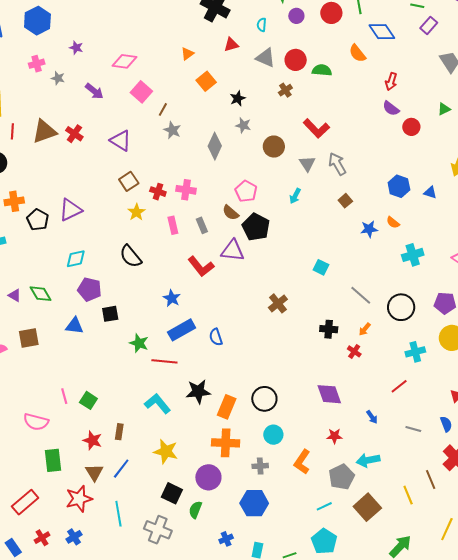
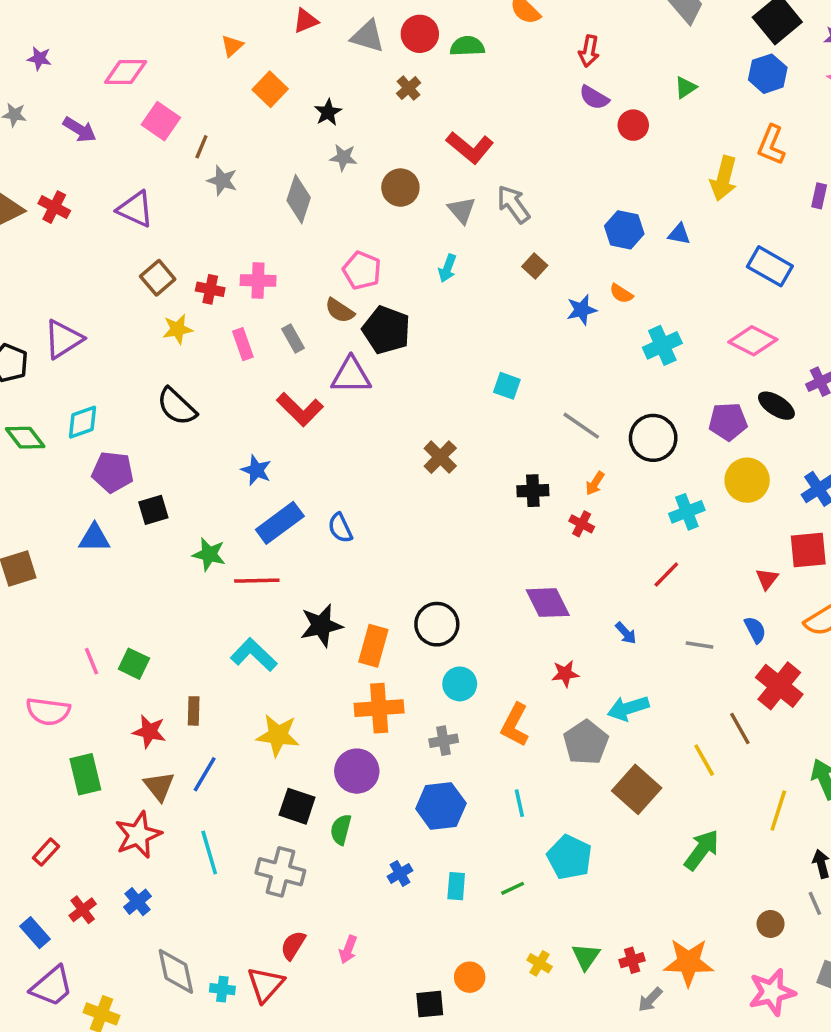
yellow star: (137, 212) -> (178, 329), turned 30
green diamond: (41, 294) -> (25, 438), moved
red rectangle: (25, 502) -> (46, 852), size x0.6
cyan line: (324, 506) -> (519, 803), moved, turned -70

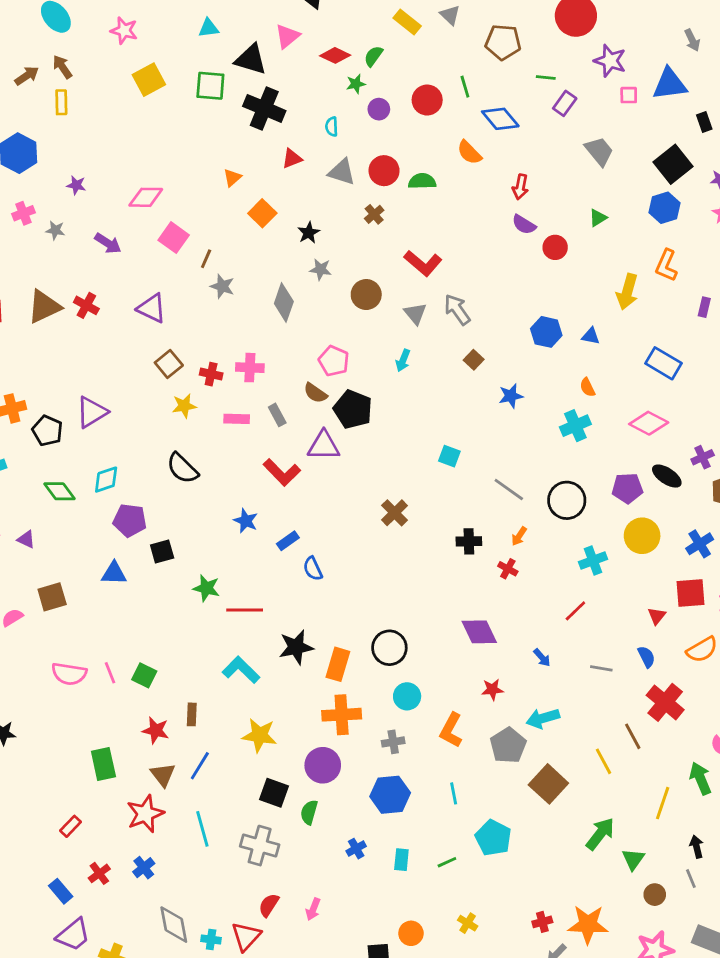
orange semicircle: (621, 293) -> (587, 387), moved, turned 30
pink rectangle: (243, 344) -> (237, 419), turned -70
blue rectangle: (280, 523) -> (288, 541), moved, size x0.6
pink semicircle: (48, 711) -> (69, 674), moved
green triangle: (586, 956) -> (633, 859), moved

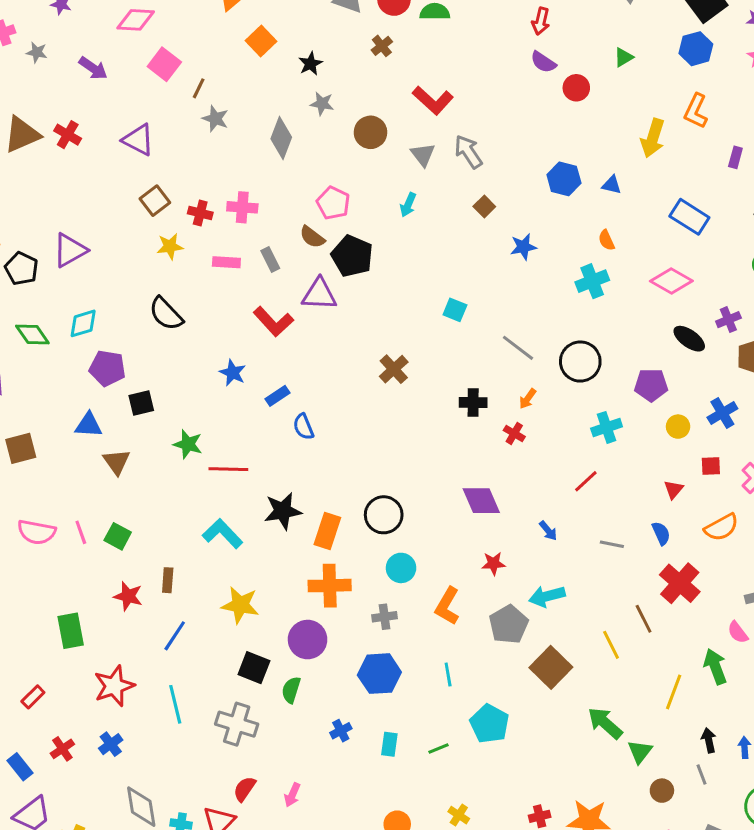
purple pentagon: (627, 488) -> (651, 385), moved
yellow circle: (642, 536) -> (678, 427), moved, size x0.6
red square: (690, 593) -> (711, 466), size x0.6
brown triangle: (163, 775) -> (117, 462), moved
green arrow: (600, 834) -> (605, 723), turned -88

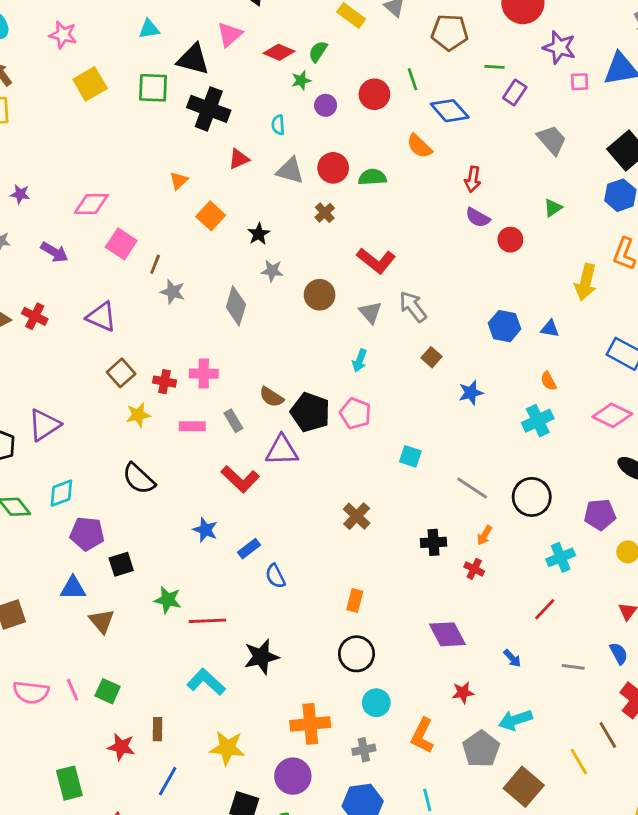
pink pentagon: (333, 203) -> (355, 413), moved
orange rectangle: (327, 531) -> (355, 600), moved, size x0.7

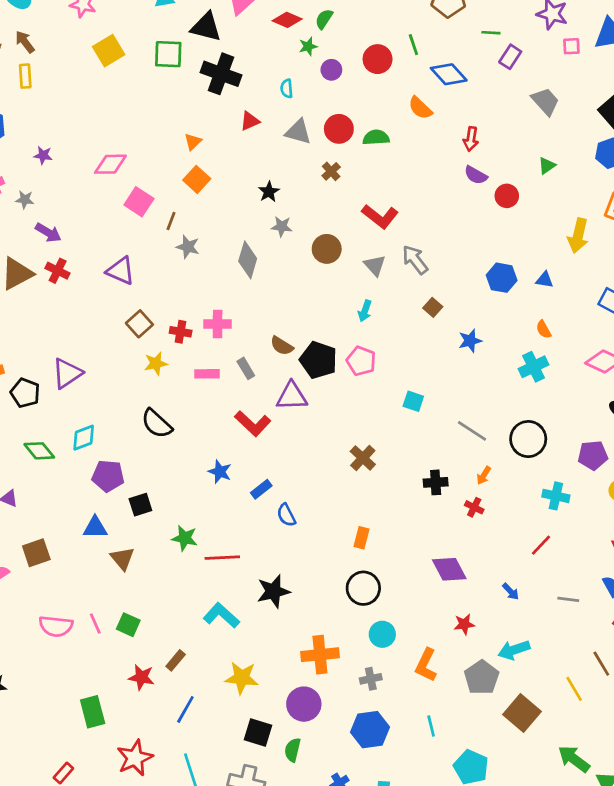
orange square: (211, 216) -> (197, 179), moved
purple arrow: (54, 252) -> (48, 233), moved
cyan cross: (561, 557) -> (556, 496), turned 35
brown rectangle: (157, 729) -> (176, 660), turned 40

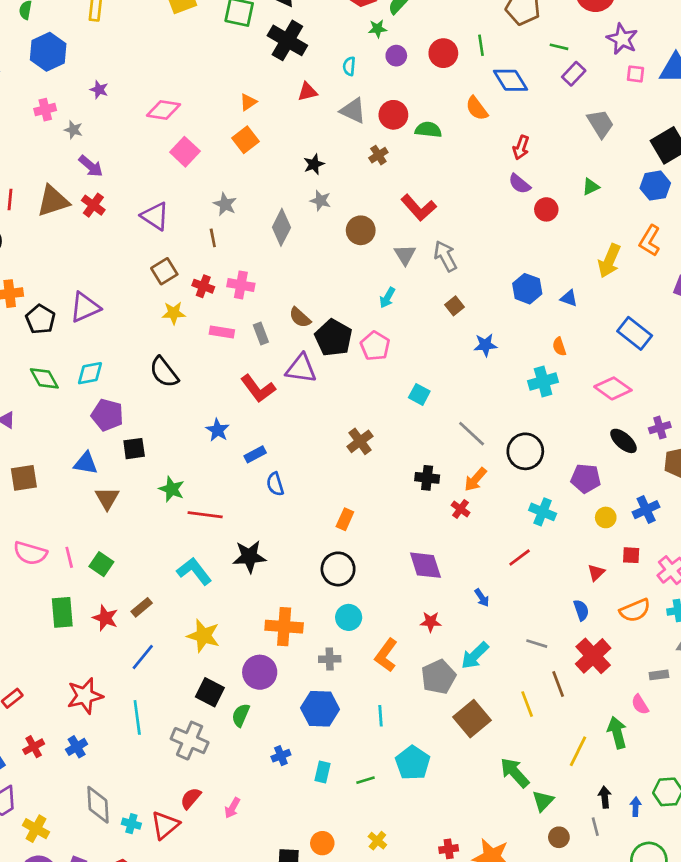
brown line: (171, 221) -> (213, 238), moved, turned -42
orange arrow: (484, 475) -> (475, 479), size x1.4
gray line: (568, 599) -> (537, 644), moved
cyan arrow: (514, 650) -> (475, 655), turned -36
green rectangle: (93, 712) -> (62, 612), moved

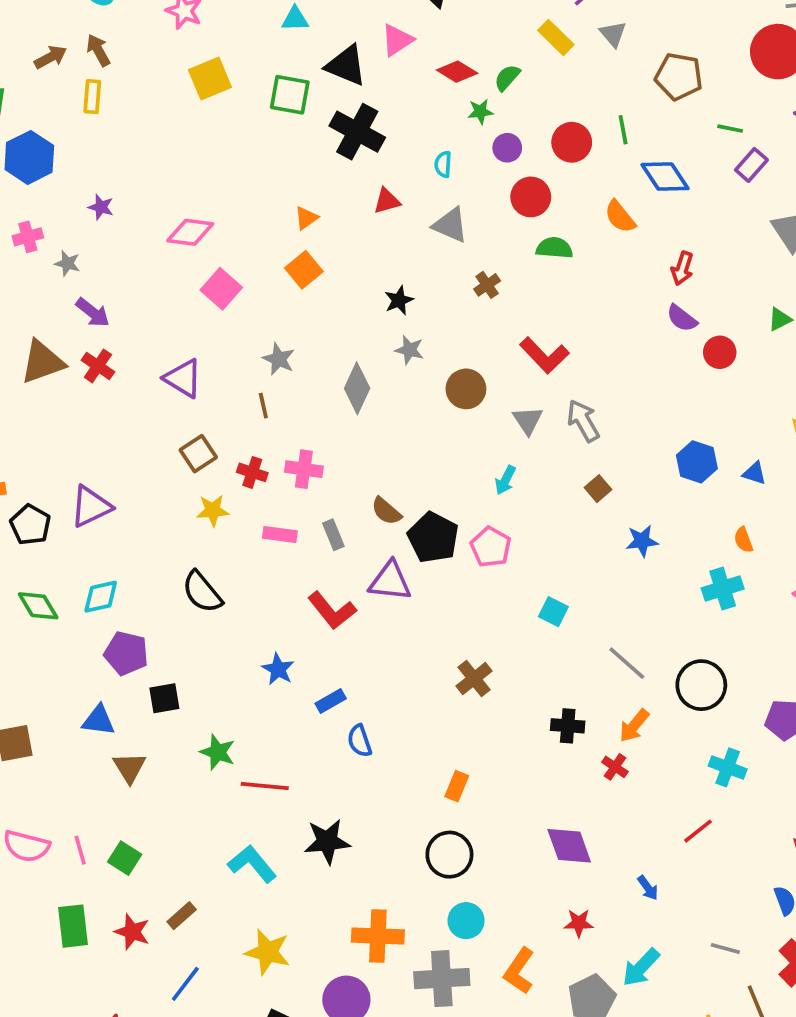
red circle: (393, 115) -> (531, 197), moved
gray cross: (330, 659) -> (442, 979), size x1.8

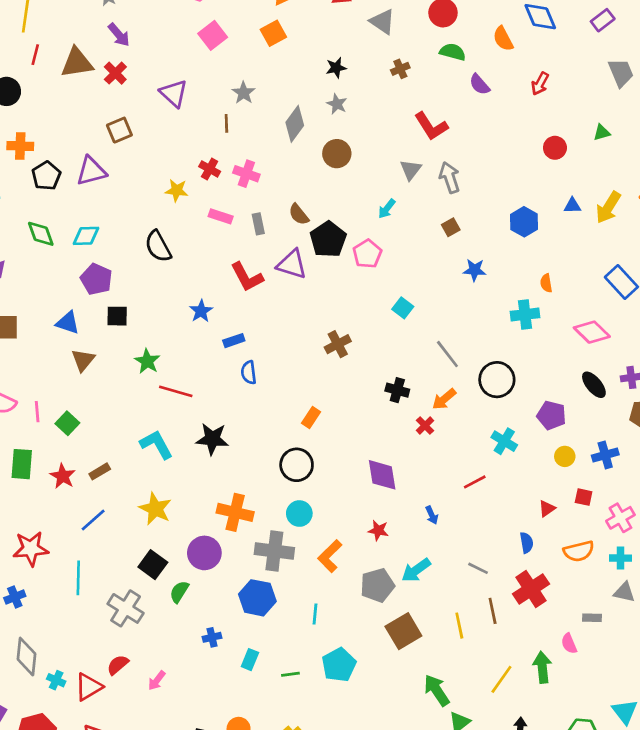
purple semicircle: (682, 318) -> (480, 84), moved
brown circle: (466, 389) -> (337, 154), moved
brown square: (198, 454) -> (119, 130), moved
blue triangle: (754, 473) -> (572, 206), moved, turned -30

